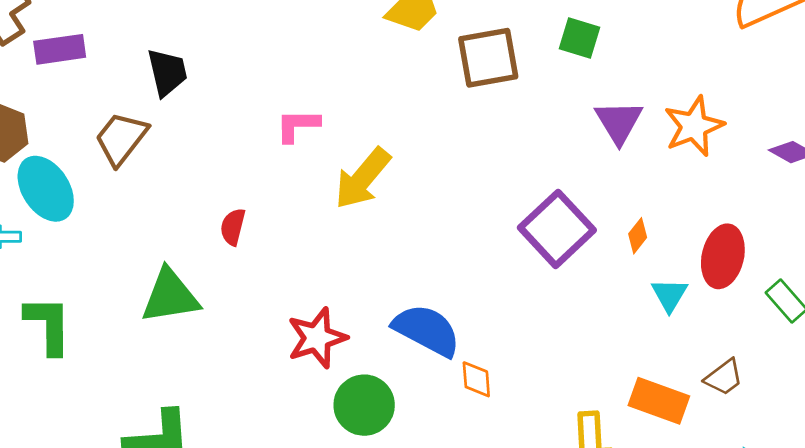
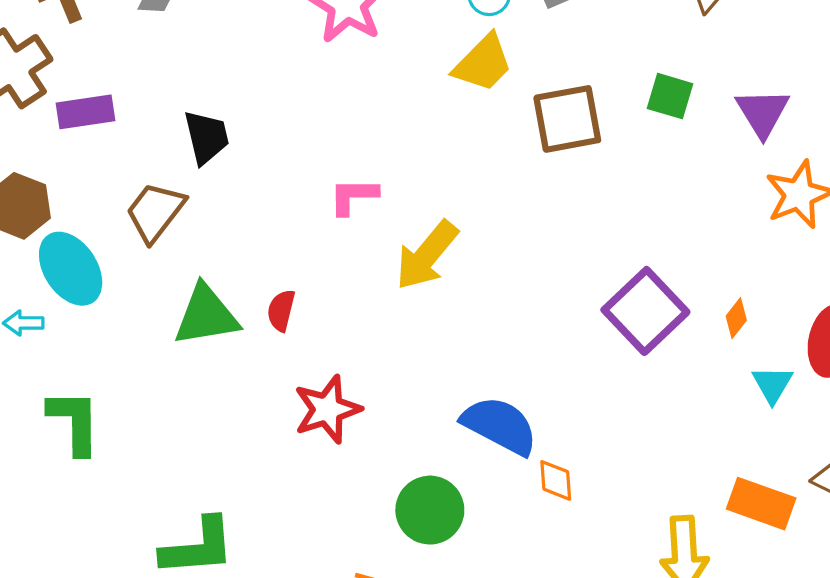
purple triangle: (619, 122) -> (763, 113), moved
green triangle: (170, 296) -> (206, 315), moved
red star: (317, 338) -> (327, 409), moved

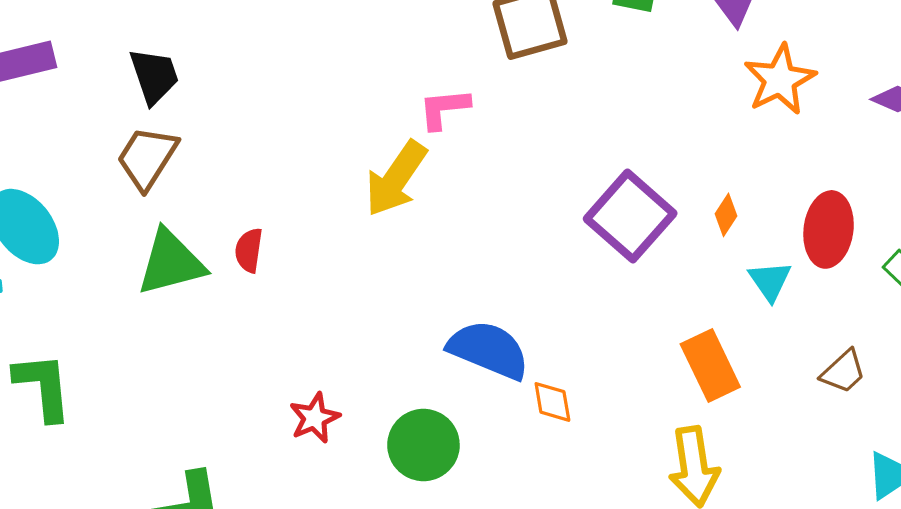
pink L-shape: (353, 196) -> (444, 109), moved
brown trapezoid: (155, 212) -> (147, 158), moved
red star: (327, 409) -> (315, 418), moved, size x0.7
orange rectangle: (761, 504) -> (710, 366), moved, turned 50

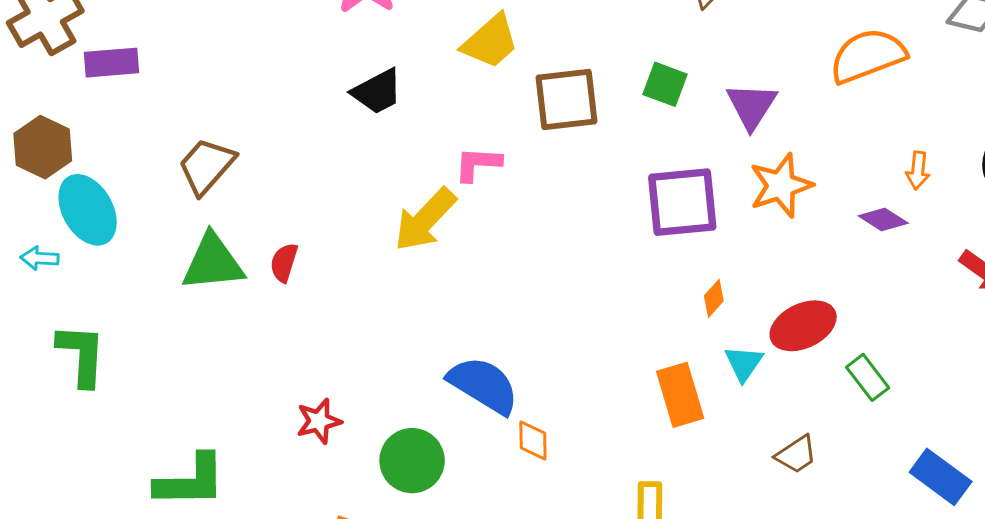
black trapezoid: (154, 76) -> (377, 92), moved, turned 72
purple square: (630, 216) -> (682, 202), moved, turned 34
red ellipse: (829, 229) -> (803, 326), turned 48
orange rectangle: (710, 366) -> (680, 395), moved

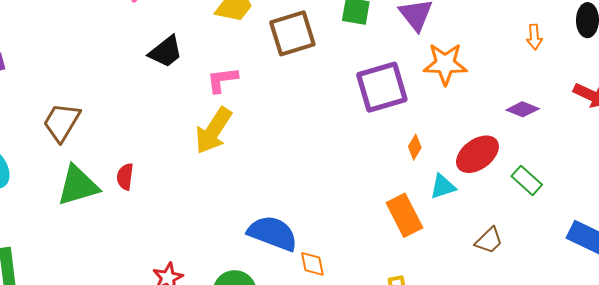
pink L-shape: (478, 164) -> (222, 80), moved
orange star: (781, 186) -> (445, 64), turned 30
purple diamond: (883, 219) -> (523, 109), moved
cyan triangle: (744, 363) -> (443, 186), turned 48

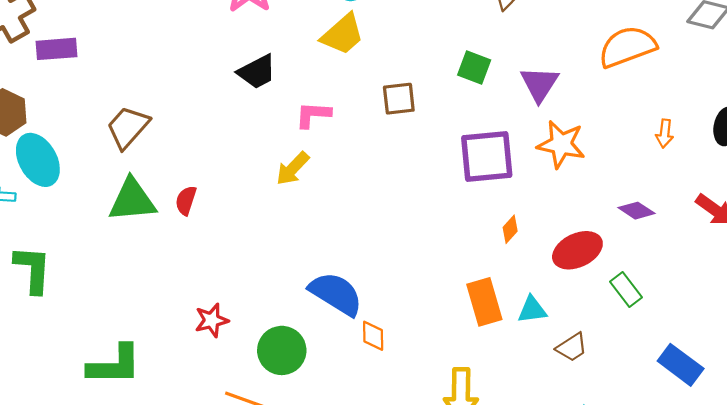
brown square: (292, 33) -> (399, 99), moved, size x0.7
yellow arrow: (213, 131) -> (293, 169), size x0.7
cyan triangle: (443, 186) -> (532, 310), moved

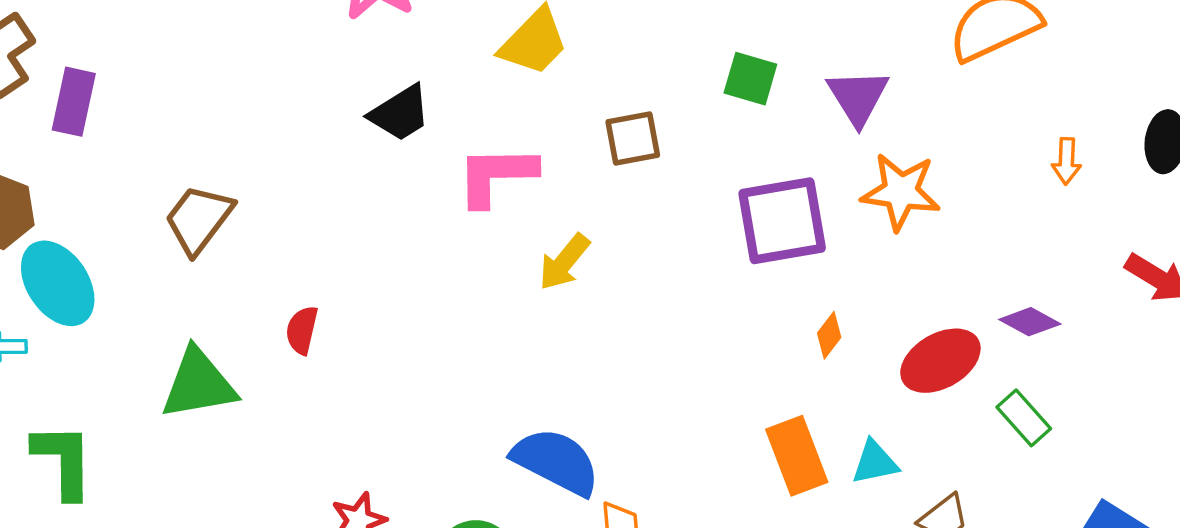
purple rectangle: (57, 49) -> (74, 102), turned -69
pink L-shape: (313, 115) -> (496, 175), size x1.4
yellow arrow: (293, 169) -> (564, 262), moved
green triangle: (132, 200) -> (199, 384), moved
purple diamond: (636, 211) -> (1030, 322), moved

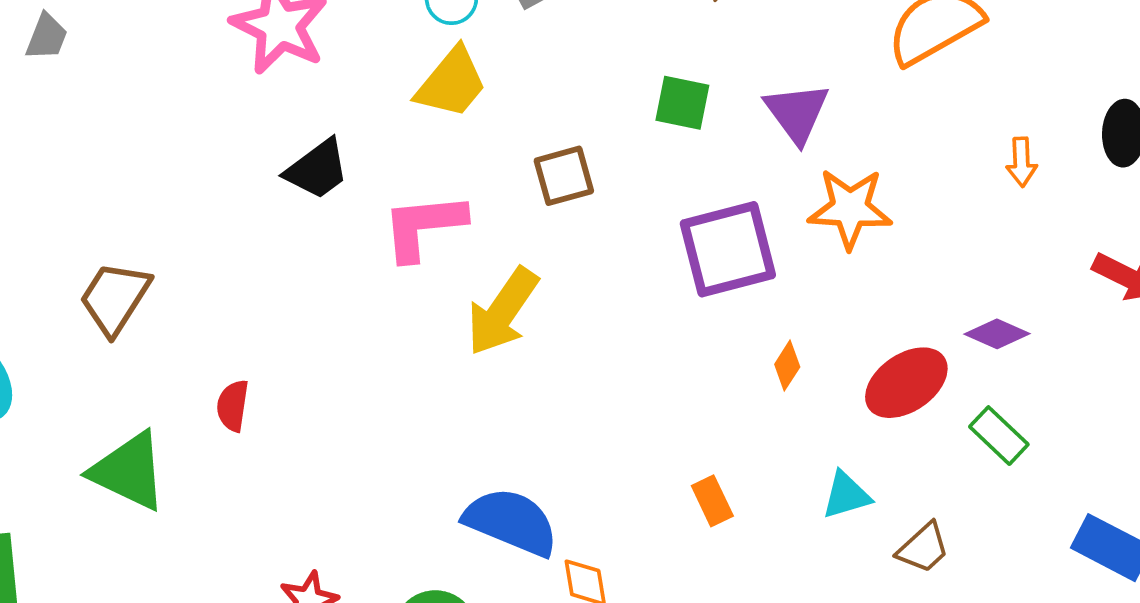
yellow arrow: (564, 262) -> (502, 311), size x1.4
green triangle: (199, 384) -> (129, 471), turned 40
orange rectangle: (797, 456) -> (712, 501), moved, size x0.6

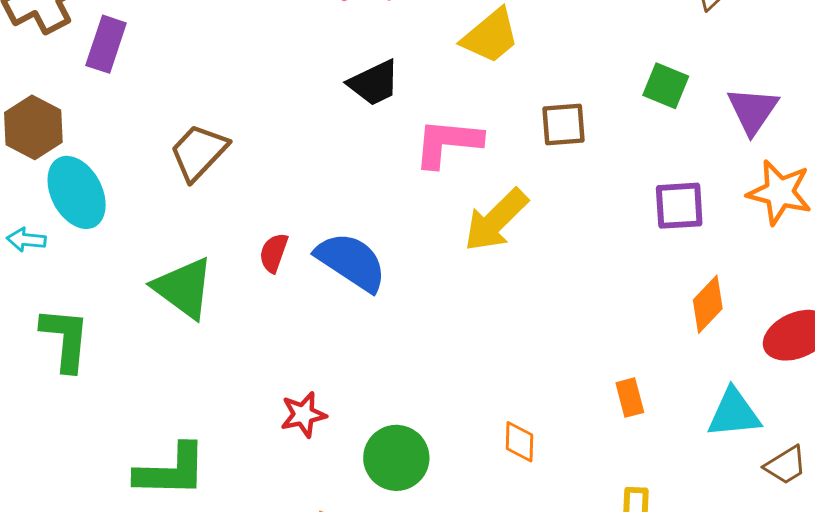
purple square: (728, 249) -> (679, 206), size x0.7
orange diamond: (787, 366) -> (708, 304), size x1.5
cyan triangle: (846, 495) -> (734, 413), size x1.4
blue semicircle: (511, 522) -> (351, 262), moved

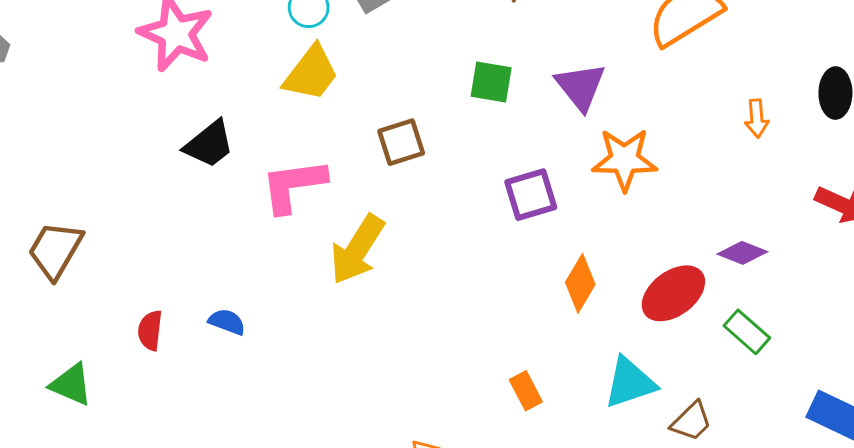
blue semicircle: (351, 262) -> (227, 322), size x0.5
green triangle: (184, 288) -> (71, 384), size x0.7

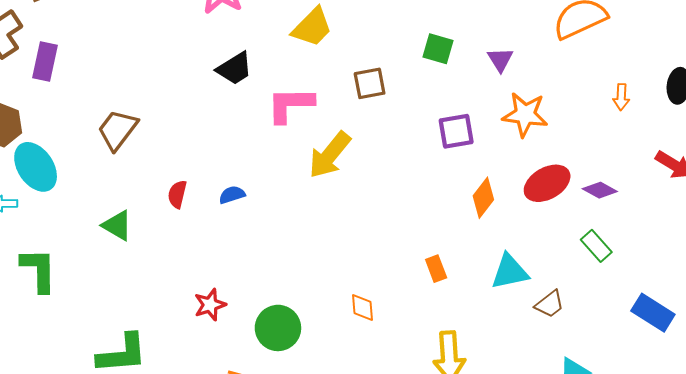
purple triangle: (581, 87) -> (500, 60), size x0.7
red ellipse: (673, 293) -> (547, 183), moved
blue semicircle: (227, 322) -> (232, 195), turned -45

